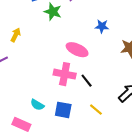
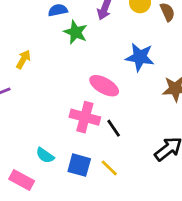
blue star: (102, 26) -> (140, 57), size x1.5
yellow line: (96, 110) -> (109, 168), moved

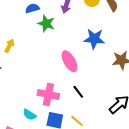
pink ellipse: (104, 86) -> (69, 61), turned 35
pink cross: (85, 117) -> (48, 95), moved

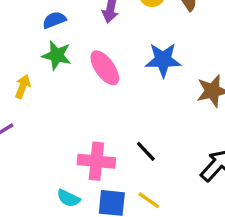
green star: (46, 24) -> (57, 55), moved
pink ellipse: (69, 61) -> (105, 68), moved

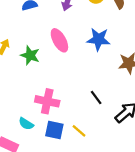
green star: (57, 55) -> (30, 55), moved
black line: (146, 151) -> (96, 97), moved

